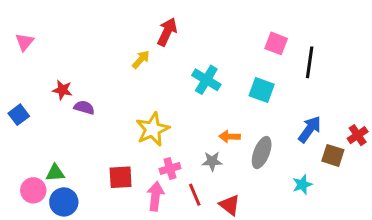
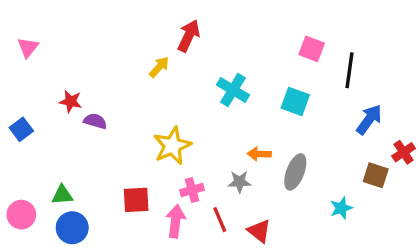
blue arrow: (310, 129) -> (369, 119), moved
pink circle: (33, 190) -> (21, 215), moved

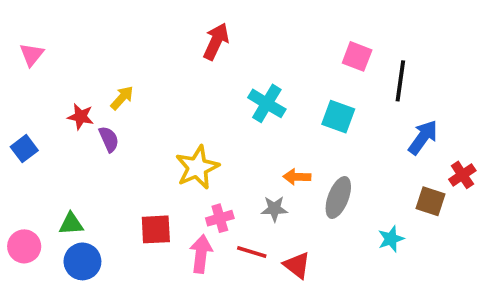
yellow arrow: (159, 67) -> (122, 98), moved
purple semicircle: (95, 121) -> (109, 139), turned 50
red line: (220, 220) -> (252, 252), turned -50

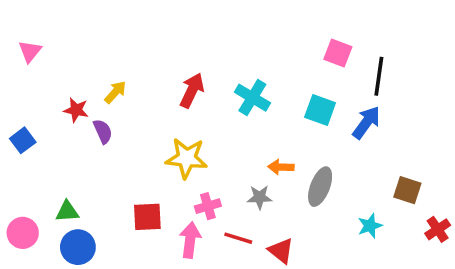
red arrow: (216, 41) -> (192, 90), moved
blue arrow: (423, 137) -> (366, 122), moved
yellow star: (197, 167) -> (187, 158), turned 30
red cross: (462, 175) -> (438, 229), moved

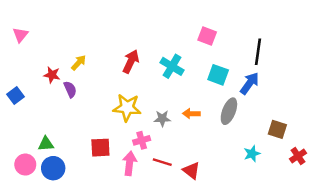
pink square: (338, 53) -> (207, 36), moved
gray ellipse: (320, 187) -> (229, 111), moved
gray star: (260, 197) -> (162, 118), moved
pink circle: (23, 233) -> (25, 165), moved

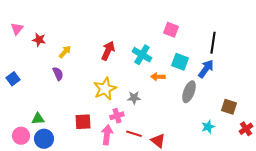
red star: (52, 75) -> (39, 40), moved
yellow star: (127, 108) -> (105, 89), turned -30
orange arrow: (191, 114) -> (158, 77), moved

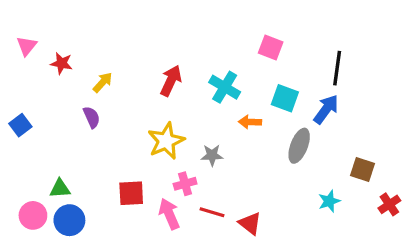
pink arrow: (107, 135) -> (169, 214), turned -30

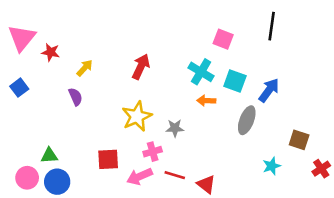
pink triangle: (27, 46) -> (22, 38), size x1.6
black line: (337, 68) -> (272, 26), moved
cyan cross: (225, 87) -> (201, 72), moved
blue square: (20, 125) -> (19, 88), moved
pink arrow: (169, 214) -> (140, 176), turned -90

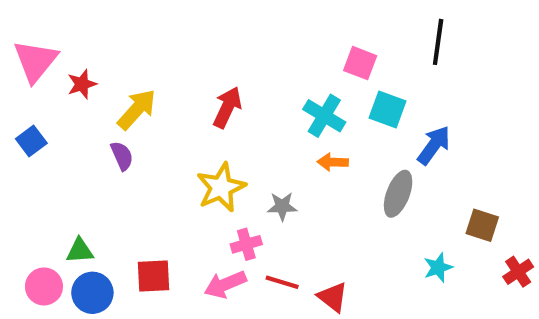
red star: (51, 52) -> (82, 84), turned -30
yellow arrow: (85, 68) -> (137, 109), size x1.5
cyan square: (235, 81) -> (388, 109), moved
red square: (108, 159) -> (154, 276), moved

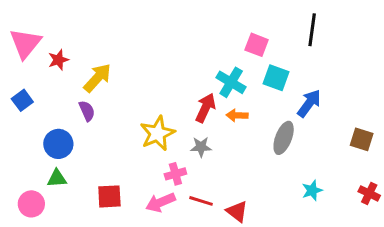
red arrow: (227, 107) -> (205, 108), moved
brown square: (482, 225) -> (362, 139), moved
red cross: (518, 272) -> (369, 193), turned -30
blue circle: (92, 293) -> (58, 144), moved

